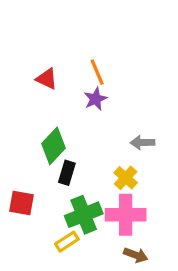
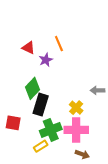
purple star: (95, 99) -> (46, 60), moved
gray arrow: (142, 143) -> (97, 90), moved
black rectangle: (67, 173) -> (41, 105), size x1.5

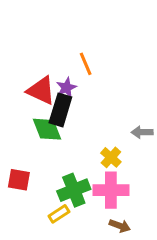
red triangle: (28, 48) -> (41, 91), moved, size x1.5
green diamond: (32, 88) -> (47, 129), turned -65
black rectangle: (41, 105) -> (60, 110), moved

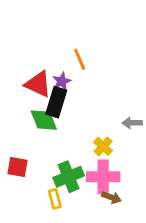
yellow rectangle: (59, 214) -> (55, 199), turned -72
brown arrow: (120, 226) -> (111, 197), moved

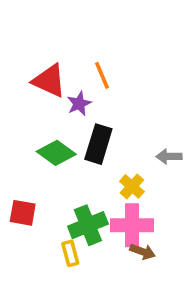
red triangle: (38, 84) -> (49, 81), moved
black rectangle: (56, 102) -> (98, 144), moved
green diamond: (44, 120) -> (56, 153), turned -32

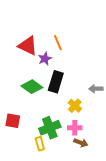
pink cross: (132, 225) -> (75, 128), size x0.6

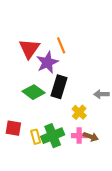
red triangle: (28, 46) -> (29, 49), turned 40
purple star: (45, 59) -> (47, 62), size x1.5
brown arrow: (81, 143) -> (91, 137), moved
yellow rectangle: (40, 144) -> (36, 137), moved

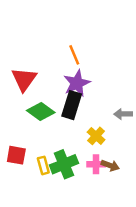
red triangle: (29, 49) -> (24, 79), moved
purple star: (47, 62) -> (77, 83), moved

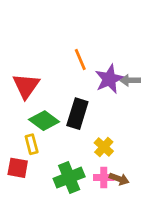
purple star: (77, 83) -> (109, 79), moved
gray arrow: (123, 114) -> (130, 80), moved
yellow rectangle: (43, 165) -> (32, 144), moved

